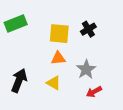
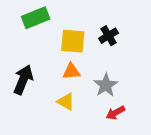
green rectangle: (16, 24) -> (36, 18), moved
black arrow: (19, 81) -> (23, 80), moved

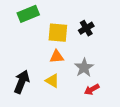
black arrow: (23, 80) -> (22, 82), moved

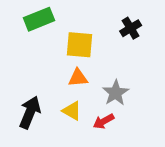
black cross: (86, 28) -> (131, 28), moved
red arrow: (92, 89) -> (104, 121), moved

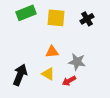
yellow square: (79, 45) -> (56, 18), moved
gray star: (116, 93) -> (77, 62), turned -30

